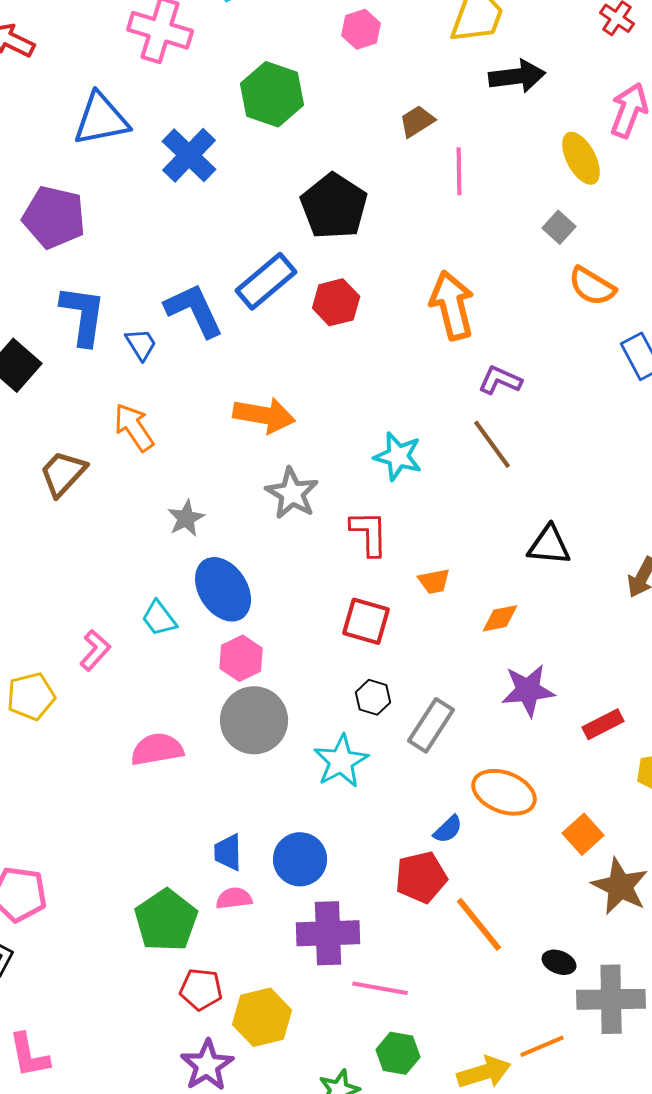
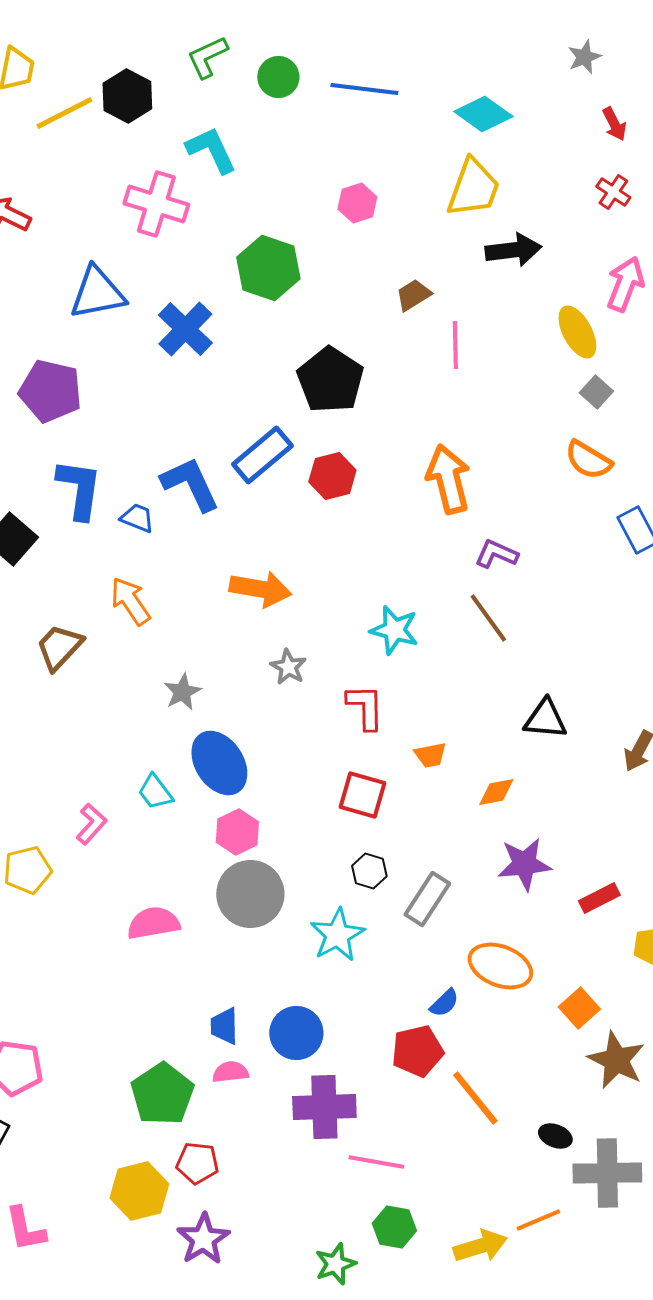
gray square: (559, 227) -> (596, 392), moved
blue trapezoid: (141, 344) -> (137, 518), turned -36
gray star: (292, 493) -> (288, 667), size x0.7
yellow hexagon: (262, 1017) -> (139, 1191), moved

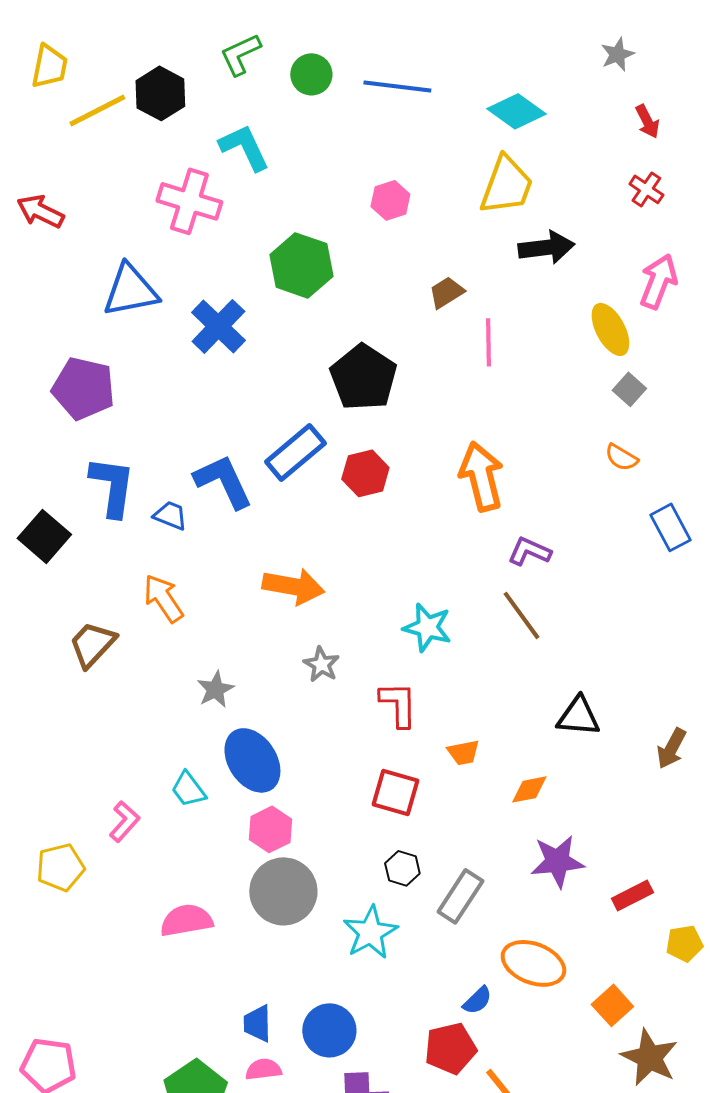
orange semicircle: (588, 460) -> (621, 457), size x0.7

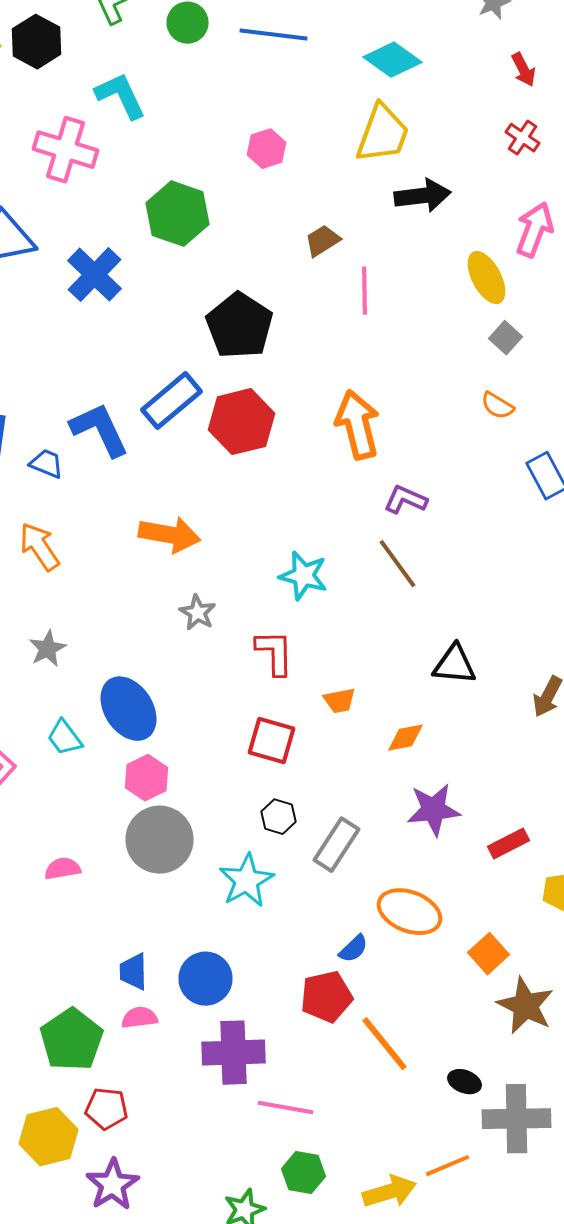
red hexagon: (365, 473) -> (242, 422), size x1.4
gray star: (215, 689) -> (48, 649), moved
pink semicircle: (186, 920) -> (62, 869), size x0.7

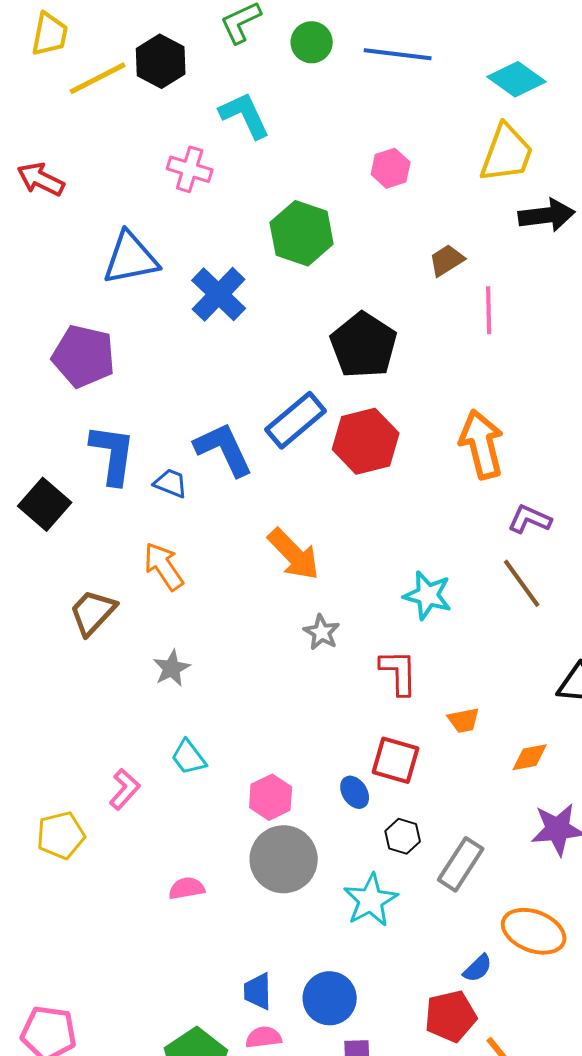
pink cross: (66, 150) -> (190, 169), size x0.7
orange arrow: (170, 535) -> (294, 554), turned 36
blue ellipse: (128, 709) -> (355, 792), moved, size x0.5

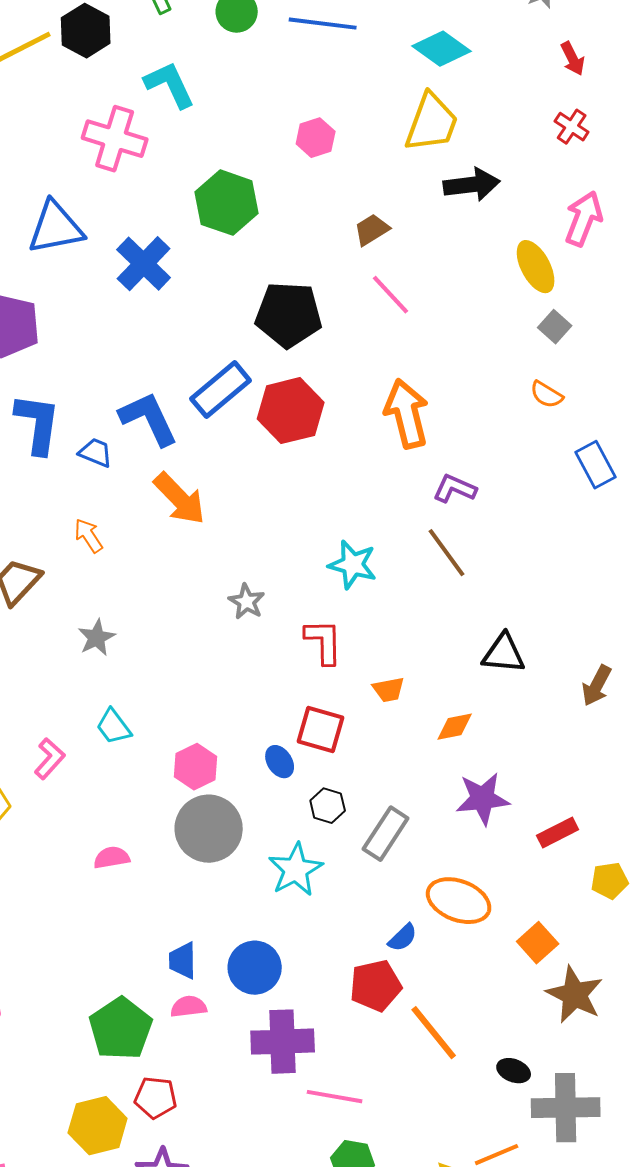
pink cross: (190, 169) -> (115, 139), size x1.4
pink line: (489, 310) -> (391, 295), moved, turned -42
black pentagon: (364, 345) -> (289, 315), turned -30
orange arrow: (294, 554) -> (180, 499), moved
orange arrow: (164, 566) -> (89, 536), size x0.7

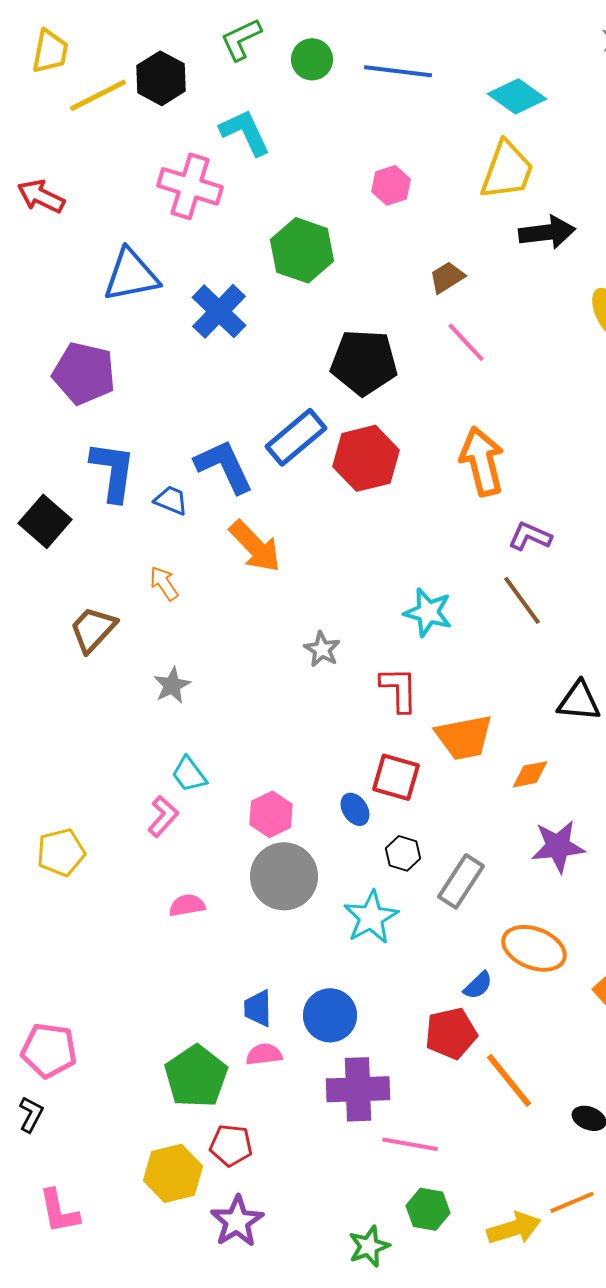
orange trapezoid: (389, 690) -> (464, 737), size x1.8
pink L-shape: (50, 759) -> (163, 816), moved

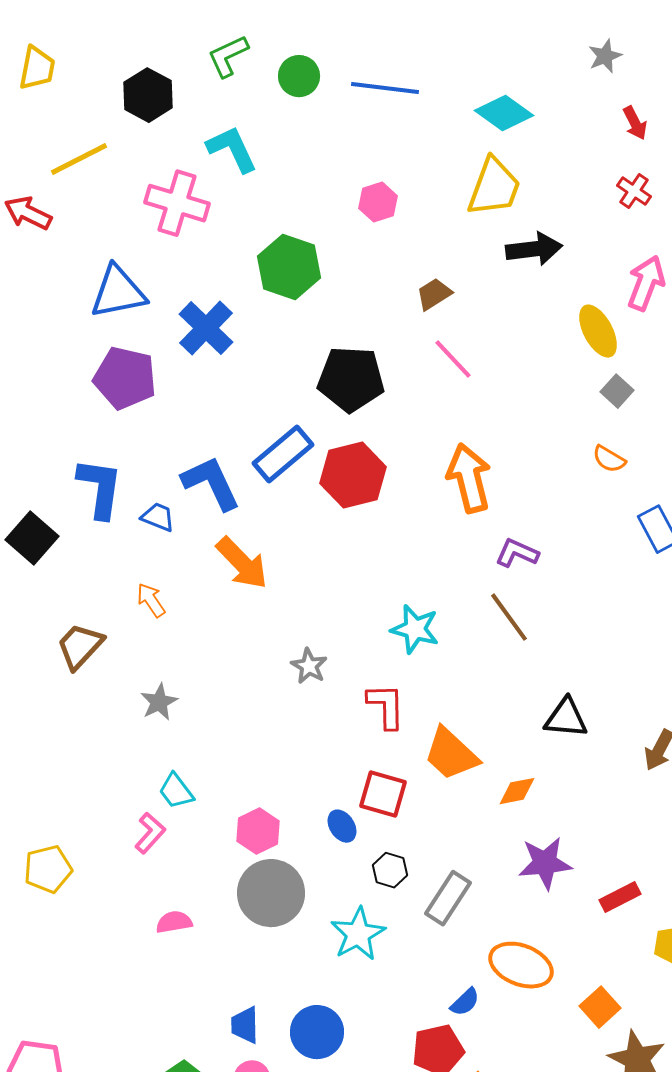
yellow line: (98, 95) -> (79, 159), moved
purple pentagon: (84, 373) -> (125, 378), moved
orange trapezoid: (464, 737) -> (451, 754), turned 54

